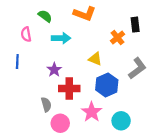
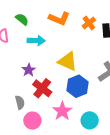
orange cross: (118, 38) -> (89, 23), moved
yellow triangle: (95, 59) -> (68, 61), size x1.5
red cross: (69, 89) -> (42, 88), turned 36

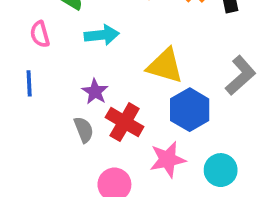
gray semicircle: (20, 102) -> (84, 130), moved
pink star: (62, 111) -> (168, 159), turned 30

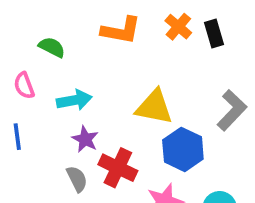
cyan arrow: (102, 35) -> (74, 100), moved

